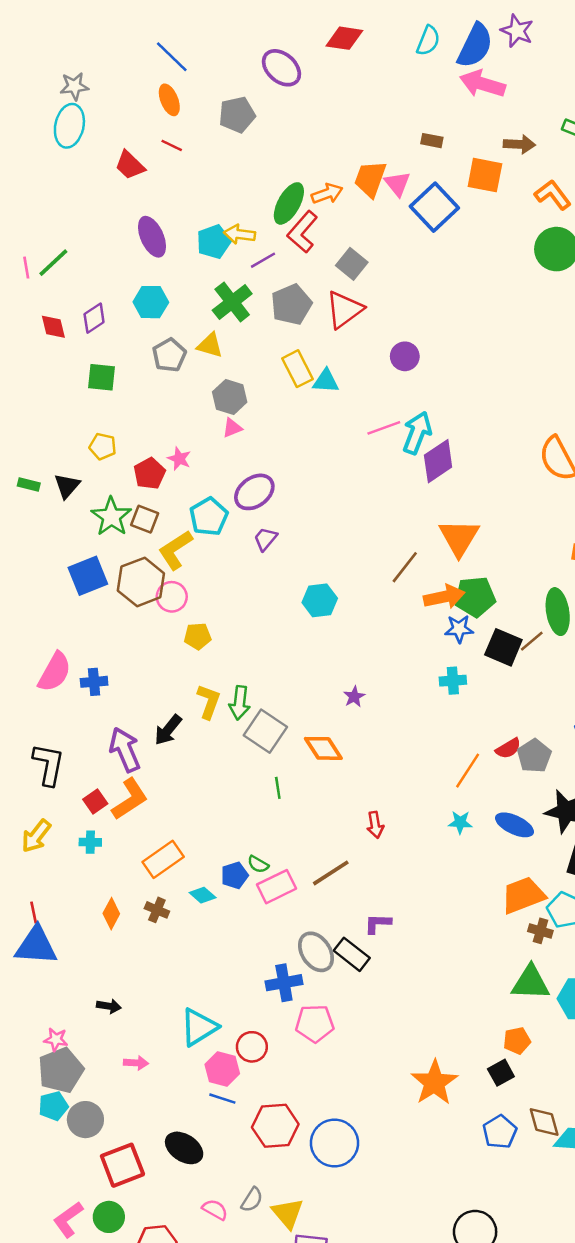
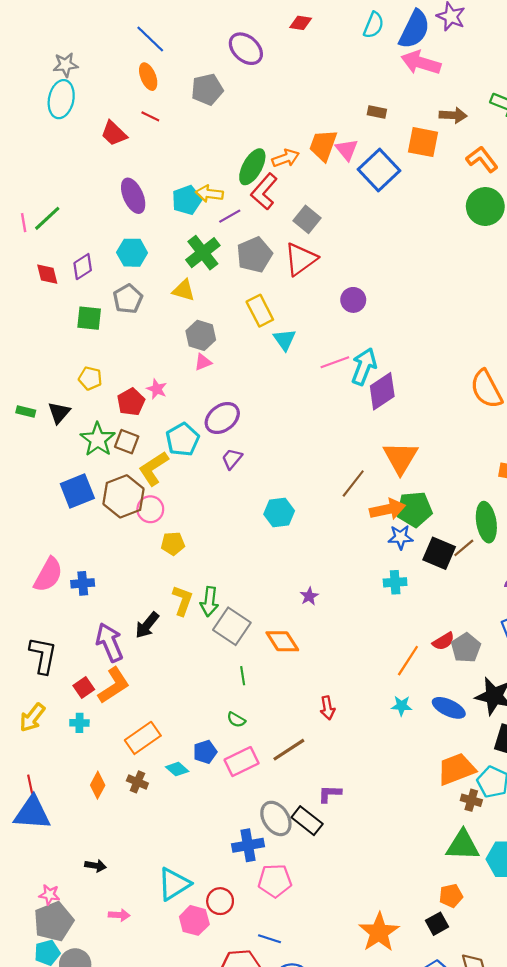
red diamond: (344, 38) -> (301, 23), size x0.7
gray pentagon: (169, 355) -> (128, 299), moved
cyan triangle: (326, 381) -> (285, 340), moved, turned 50
green semicircle: (258, 864) -> (236, 720), moved
blue line: (222, 1099) -> (269, 939), moved

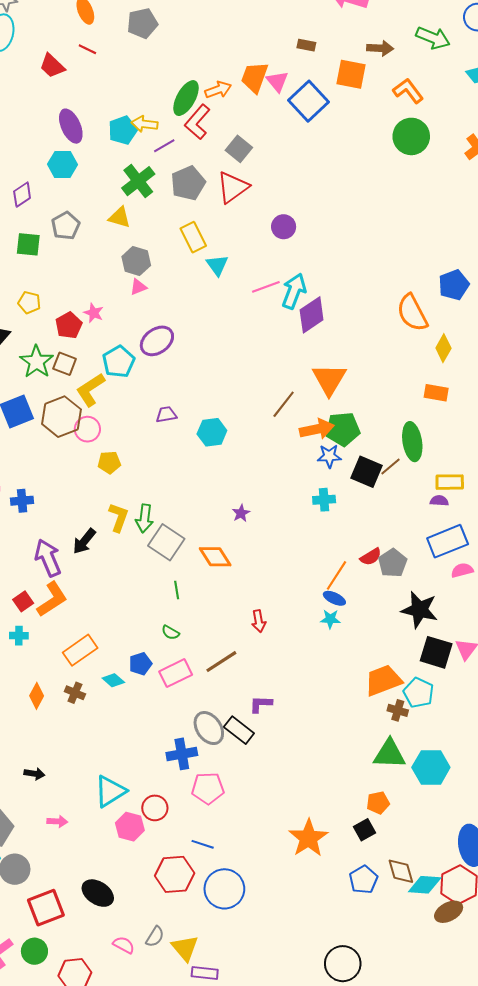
cyan hexagon: (132, 253) -> (62, 164), moved
purple trapezoid: (232, 459) -> (166, 415), moved, turned 40
blue ellipse: (449, 708) -> (334, 598), moved, size x0.7

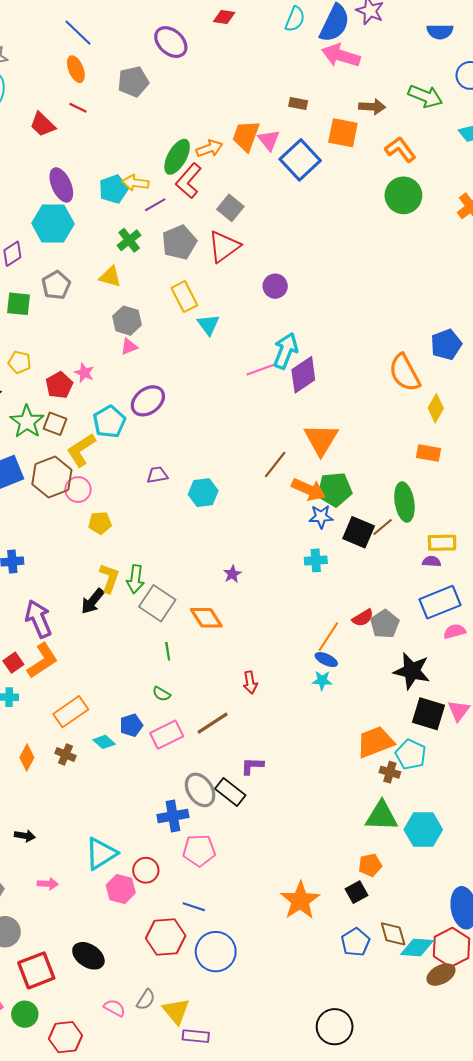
cyan hexagon: (62, 164) -> (53, 224), size x1.4
green cross: (138, 181) -> (129, 240), size x0.7
pink line: (266, 287) -> (261, 370), moved
orange arrow: (317, 429) -> (309, 490), turned 36
black arrow: (84, 541) -> (93, 601), moved

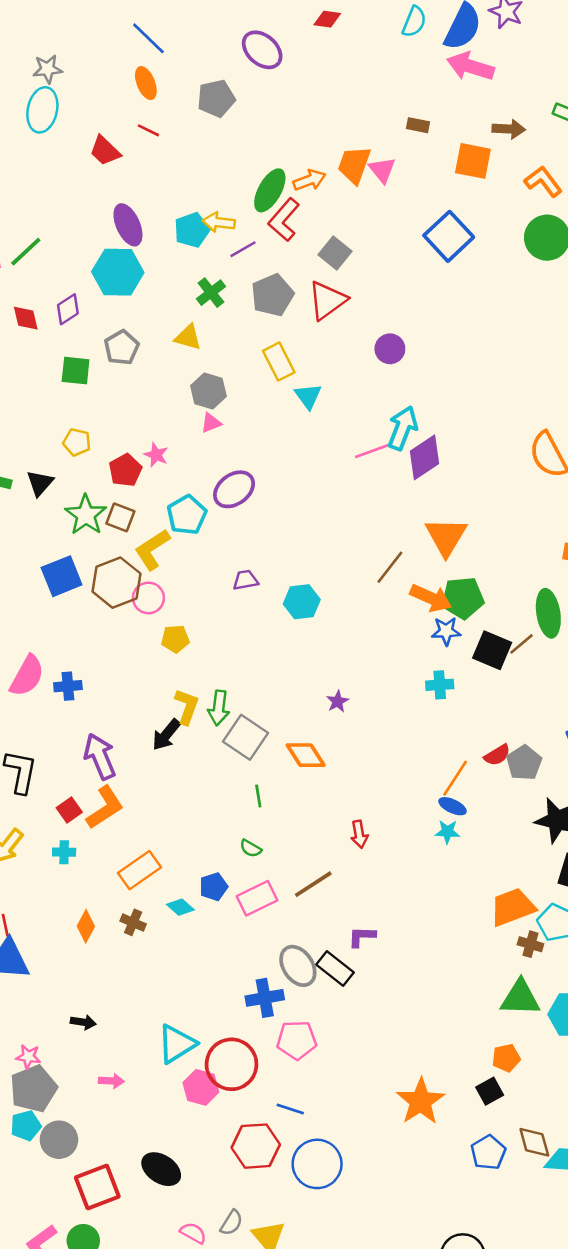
blue square: (300, 160) -> (449, 236), moved
red circle: (146, 870) -> (231, 1064), size x1.6

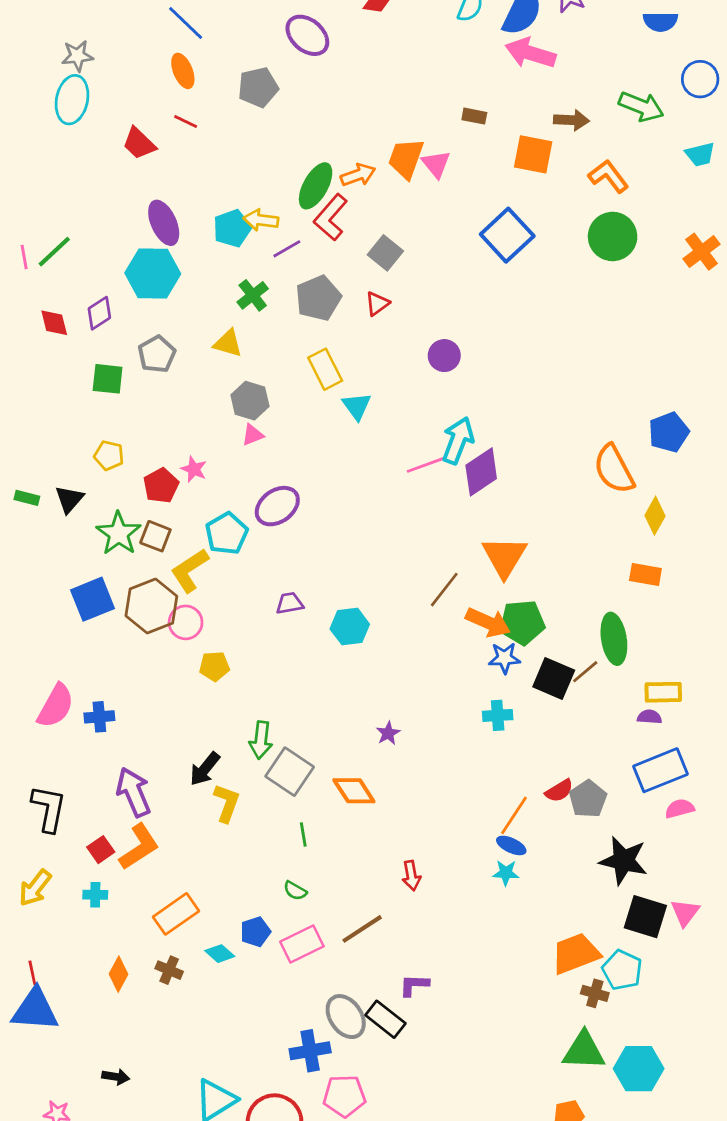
red triangle: (327, 300) -> (377, 304), size x0.6
yellow L-shape: (187, 707) -> (227, 803), moved

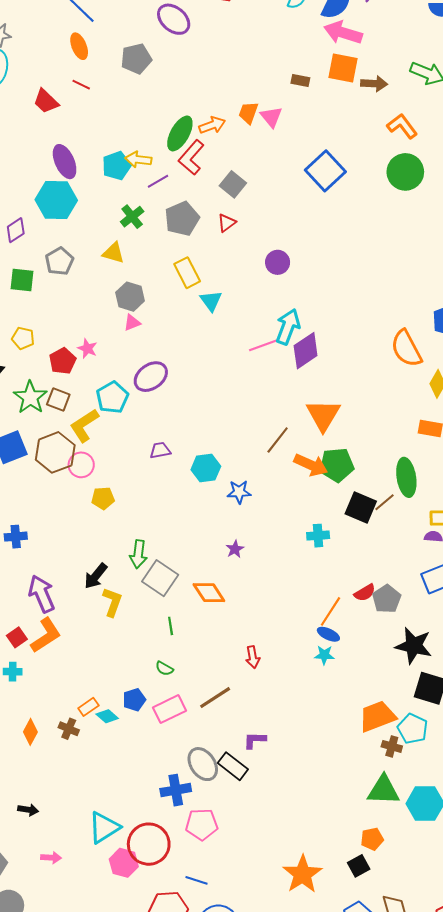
orange square: (533, 154) -> (343, 68), moved
orange trapezoid: (406, 158) -> (248, 113), size x0.7
blue star: (504, 658) -> (239, 492), moved
orange rectangle: (176, 914) -> (88, 707), moved, size x0.6

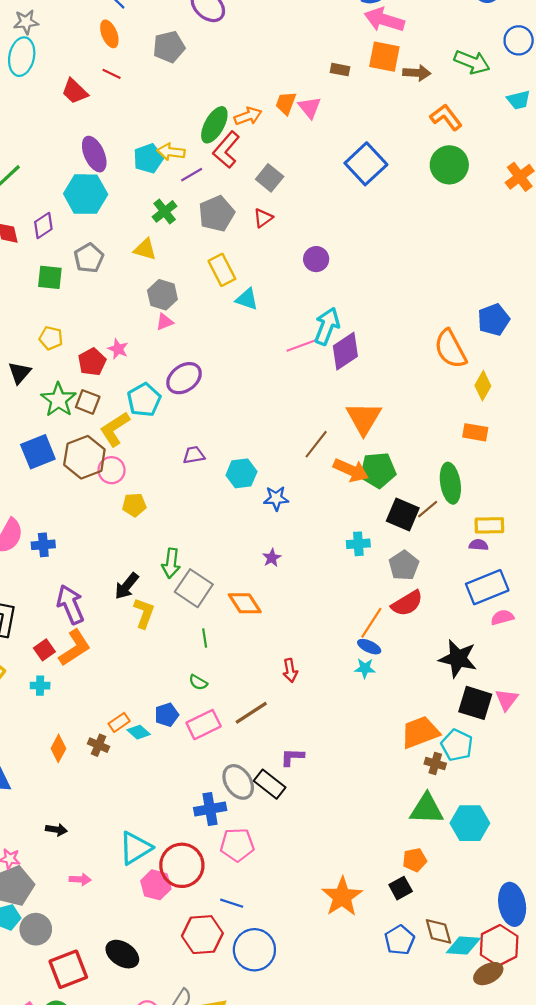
cyan triangle: (211, 301) -> (247, 299), turned -35
red semicircle: (365, 593) -> (407, 603), size x1.4
gray pentagon: (387, 599) -> (404, 565), moved

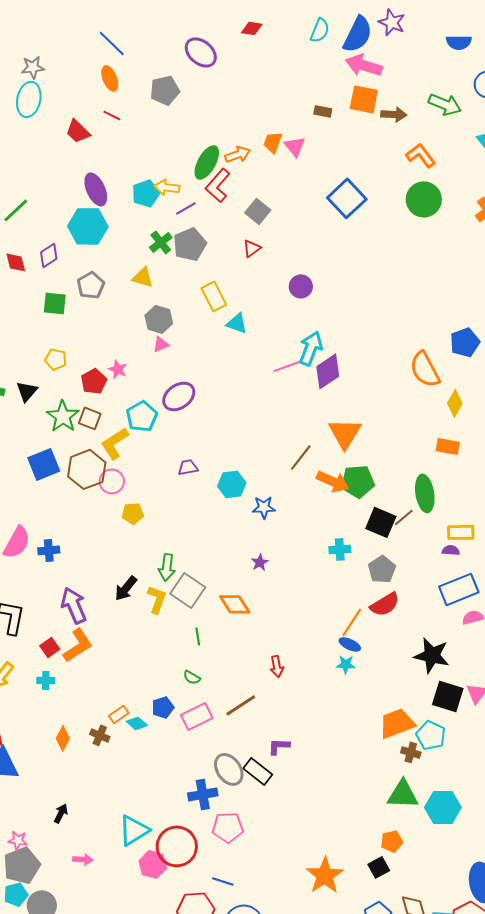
gray pentagon: (217, 214) -> (190, 244), moved
yellow L-shape: (144, 613) -> (157, 599), moved
black arrow: (56, 830) -> (61, 813), turned -72

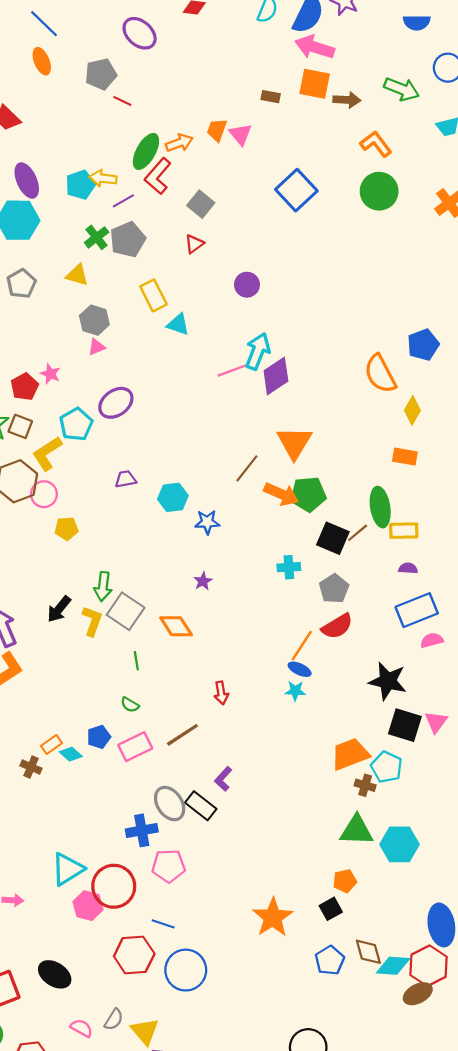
red line: (112, 115) -> (122, 101), moved
yellow rectangle: (461, 532) -> (404, 531), moved
purple L-shape: (279, 746) -> (223, 779), turned -50

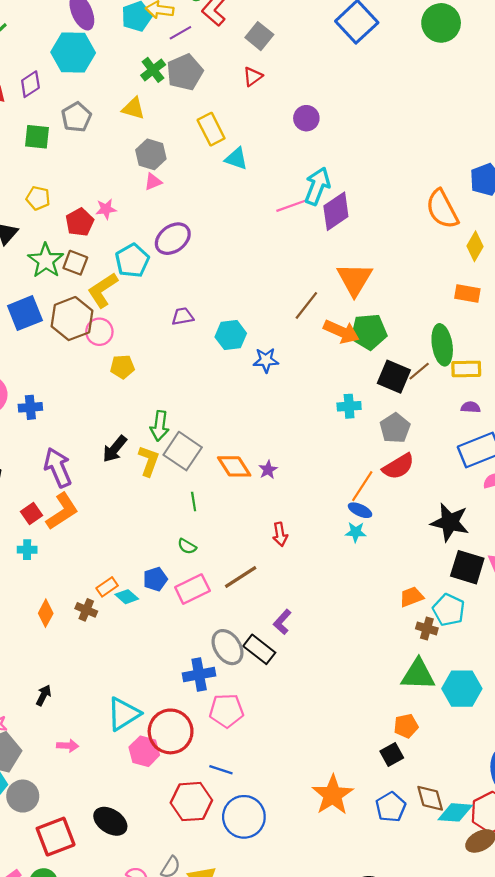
pink star: (50, 374) -> (106, 209), turned -30
purple star: (203, 581) -> (268, 470), moved
orange trapezoid: (350, 754) -> (411, 597), size x0.6
orange star: (273, 917) -> (333, 795), moved

